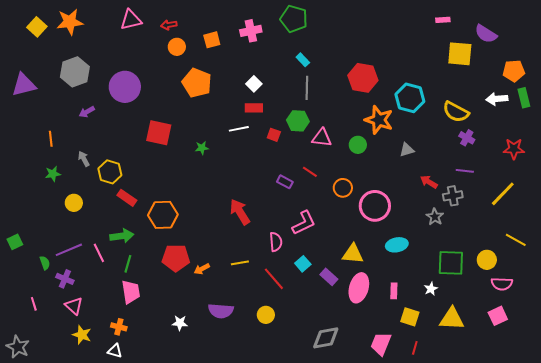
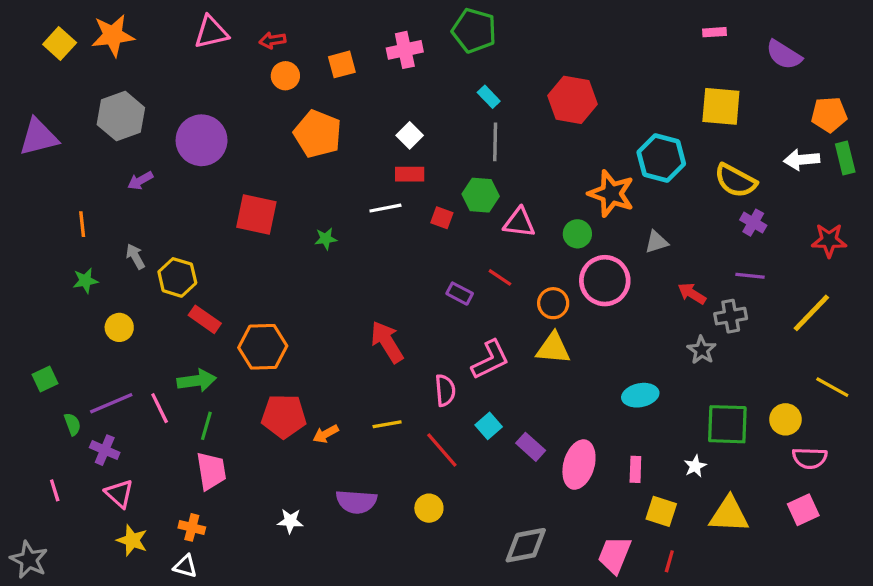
yellow square: (460, 54) -> (721, 106), moved
red hexagon: (363, 78) -> (573, 100), moved
pink circle: (375, 206) -> (605, 281), moved
green square: (15, 242) -> (45, 379), moved
yellow triangle: (353, 254) -> (553, 348), moved

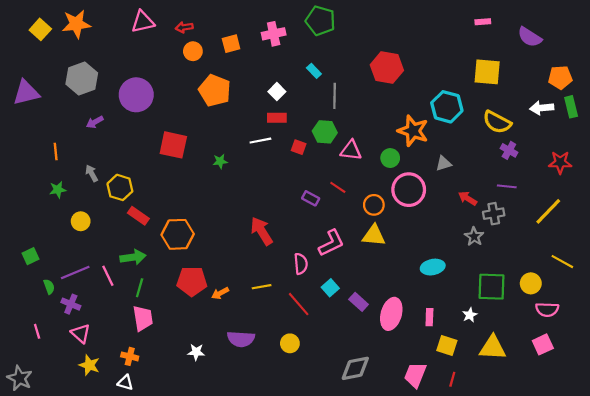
cyan rectangle: (489, 97) -> (314, 71), moved

